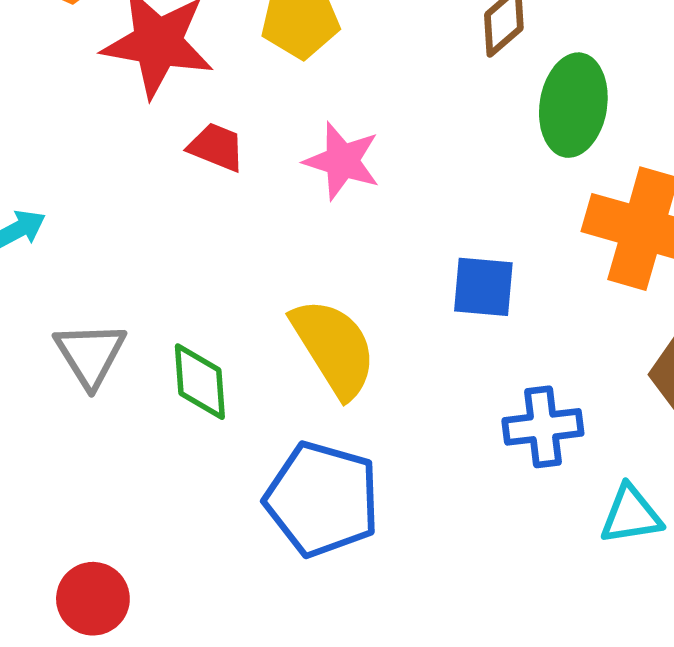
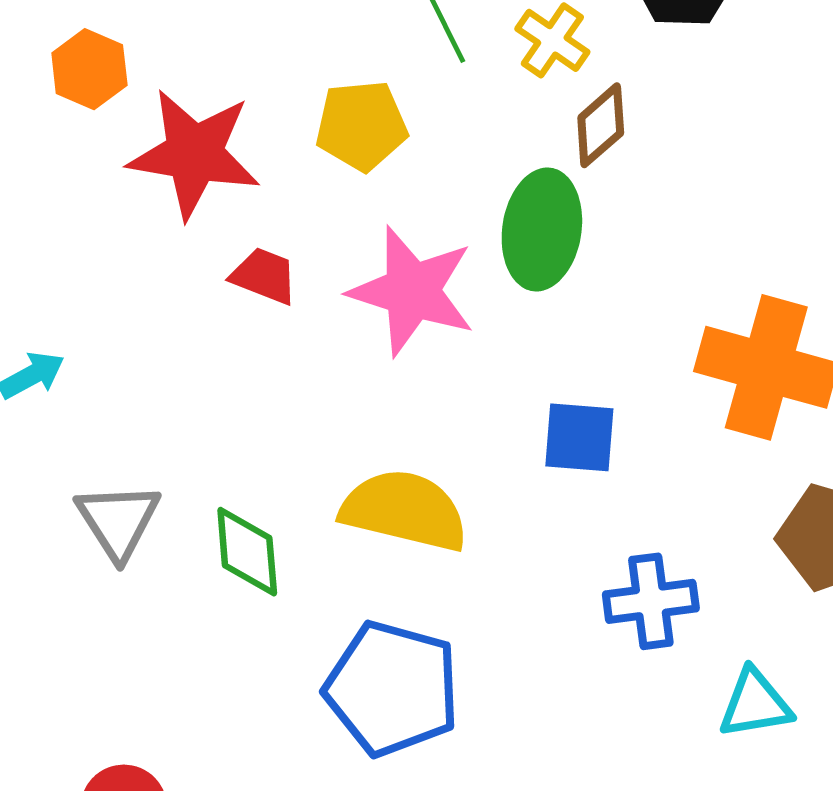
green ellipse: (573, 105) -> (542, 229), moved
pink star: (342, 161) -> (412, 291), size x1.4
yellow semicircle: (334, 348) -> (404, 510), turned -44

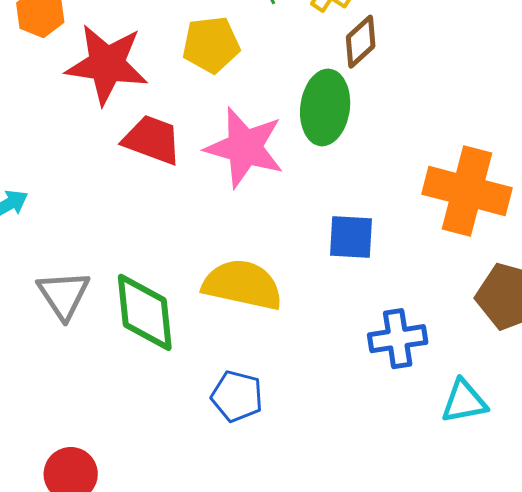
red trapezoid: (264, 276) -> (152, 140), size x1.4
green diamond: (247, 552) -> (145, 312), size x1.4
blue pentagon: (392, 688) -> (237, 396), size x0.6

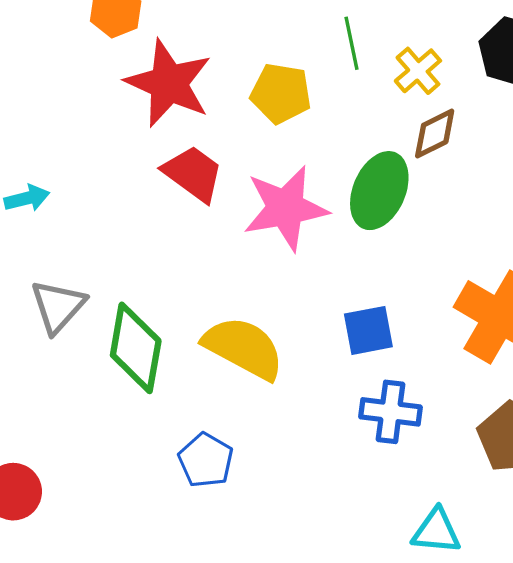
pink star: (245, 147) -> (285, 208), turned 30
blue square: (351, 237) -> (368, 330), turned -30
blue cross: (398, 339) -> (391, 412), moved

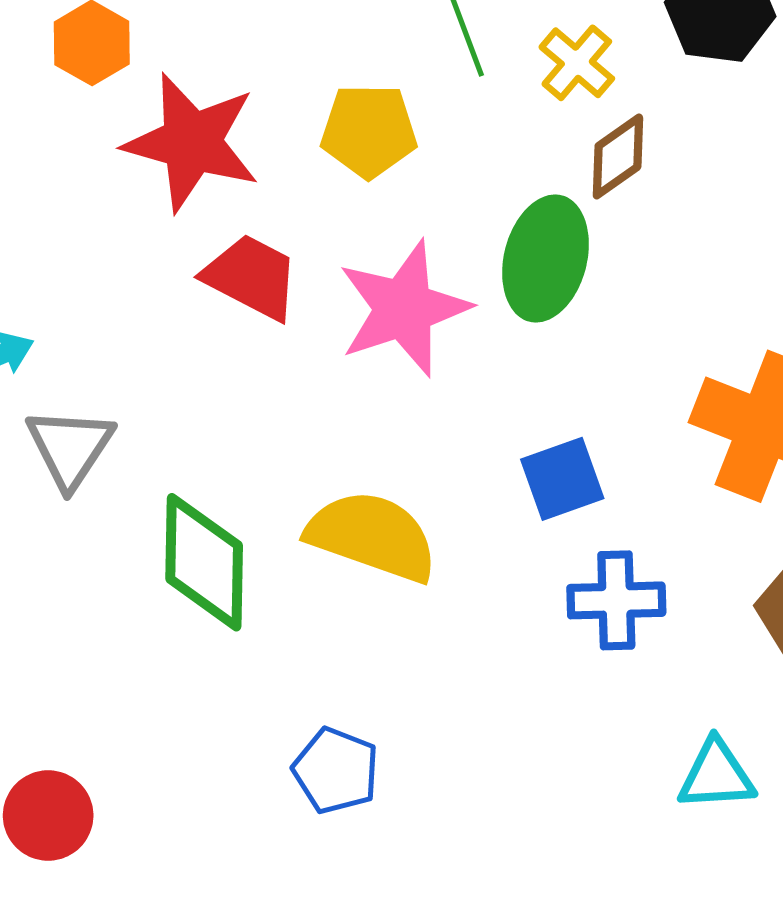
gray triangle: (58, 306) -> (70, 448), moved
blue pentagon: (206, 460) -> (336, 771), moved

